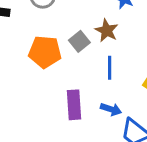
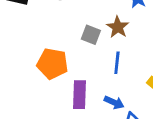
gray square: (79, 41) -> (91, 35), turned -36
orange pentagon: (45, 52) -> (52, 64), moved

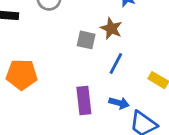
blue line: (117, 63) -> (116, 64), turned 30
orange pentagon: (52, 64) -> (22, 74), moved

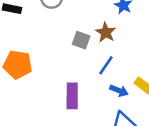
blue arrow: (119, 103) -> (119, 91), moved

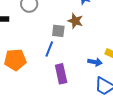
blue line: (106, 65) -> (49, 49), moved

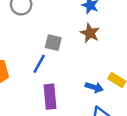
brown star: (75, 21) -> (90, 33), moved

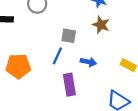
blue arrow: (94, 87) -> (88, 62), moved

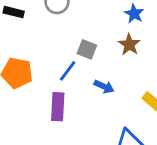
purple rectangle: (69, 85) -> (58, 107), moved

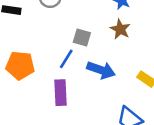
blue arrow: (104, 87) -> (101, 70), size x1.5

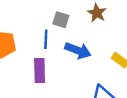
blue line: (66, 59) -> (46, 39), turned -30

